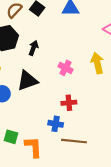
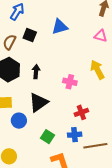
green square: (11, 137) -> (48, 137), moved, turned 32

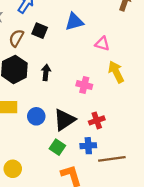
pink triangle: (101, 36) -> (102, 44), moved
black triangle: (39, 103) -> (64, 120), moved
blue circle: (19, 121) -> (36, 116), moved

